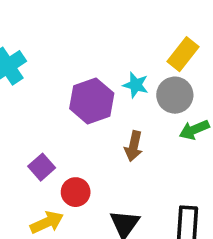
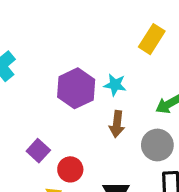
cyan star: (136, 85) -> (115, 85), moved
gray circle: (175, 95) -> (157, 145), moved

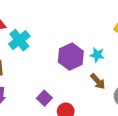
brown arrow: (117, 124) -> (98, 81), turned -49

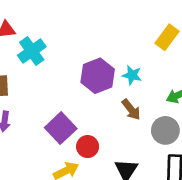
purple square: (44, 98) -> (61, 128), size x1.5

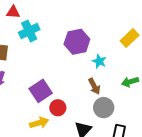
purple hexagon: (98, 76) -> (77, 42), moved
gray circle: (165, 130) -> (104, 108), moved

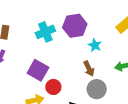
cyan cross: (29, 31) -> (45, 32), moved
purple square: (41, 91) -> (38, 70), turned -30

